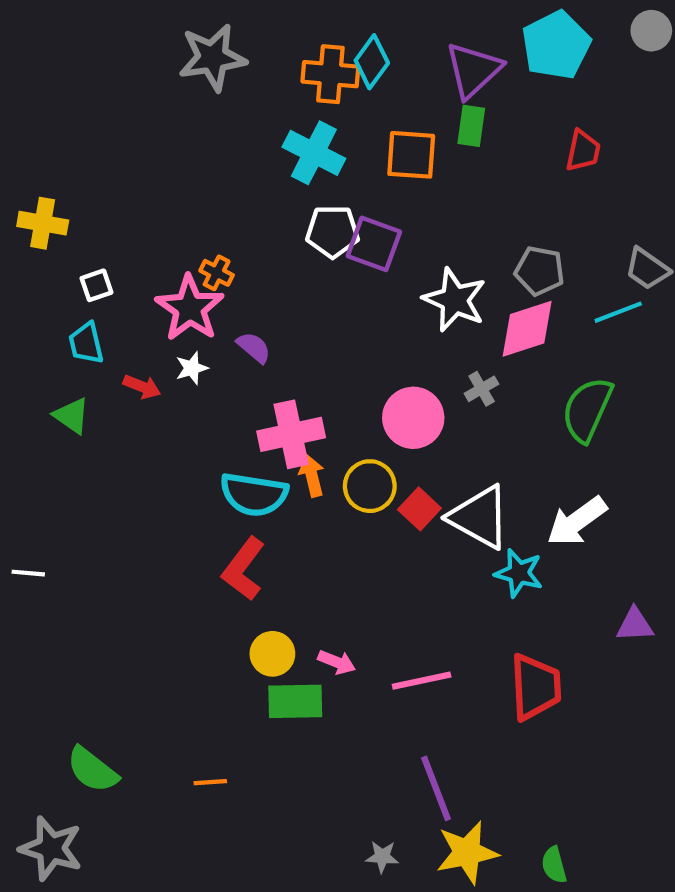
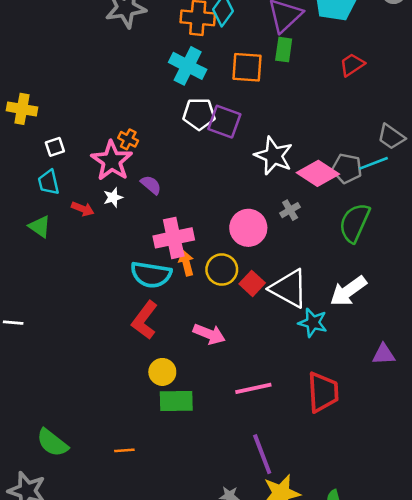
red trapezoid: (583, 151) -> (352, 65), turned -136
gray pentagon: (540, 271) -> (347, 168), moved
pink diamond: (527, 329) -> (318, 173), turned 51
pink arrow: (337, 662) -> (209, 334), moved, size x1.4

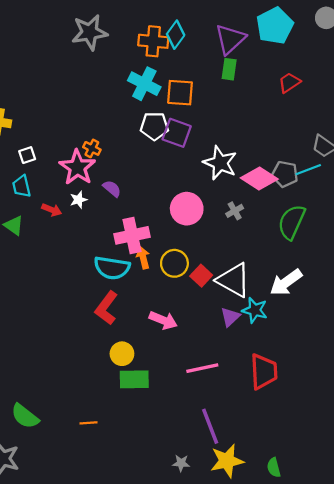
orange square: (247, 67) -> (180, 93), moved
pink circle: (248, 228) -> (187, 209), moved
purple triangle: (384, 354) -> (230, 317), moved, turned -40

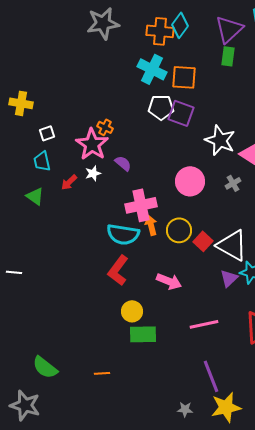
red arrow: (52, 210) -> (69, 182), turned 114

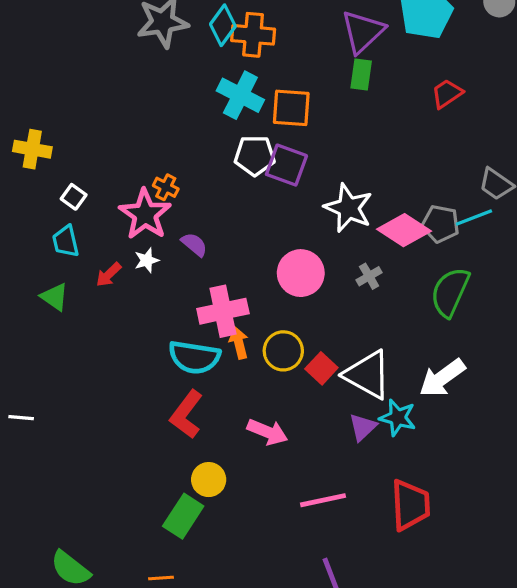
cyan diamond: (180, 25) -> (223, 25), moved
white square: (47, 133) -> (74, 197), turned -35
green rectangle: (143, 334) -> (183, 516), moved, turned -56

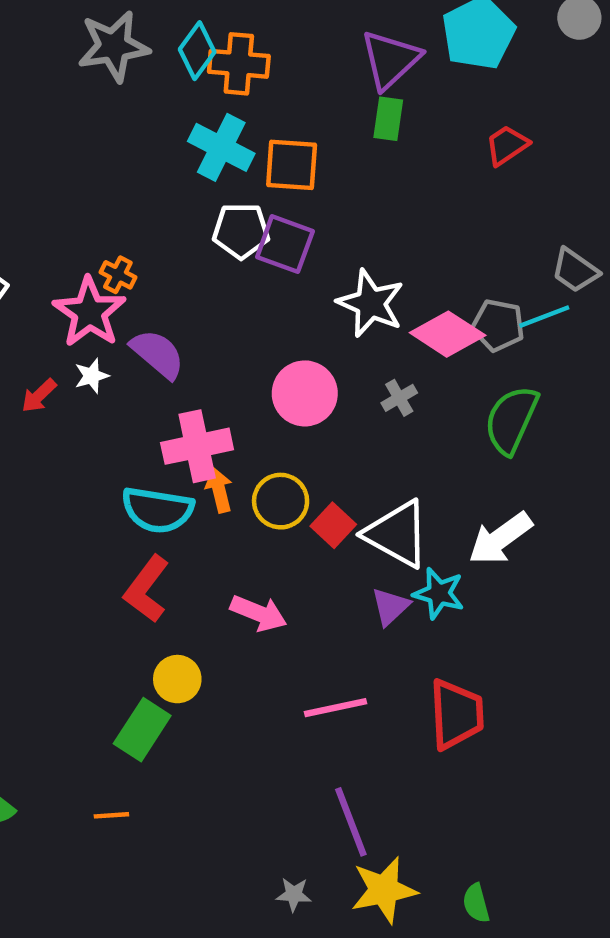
purple semicircle: (194, 244) -> (158, 354), size x1.5

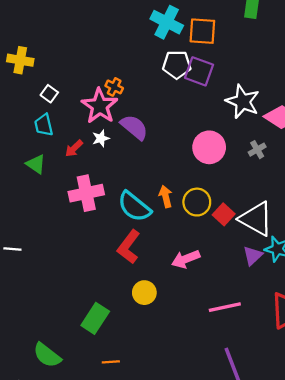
pink cross: (197, 446) -> (86, 193), moved
cyan semicircle: (158, 510) -> (134, 207), turned 30
pink arrow: (259, 613) -> (186, 259), turned 136
green rectangle: (142, 730) -> (95, 318), moved

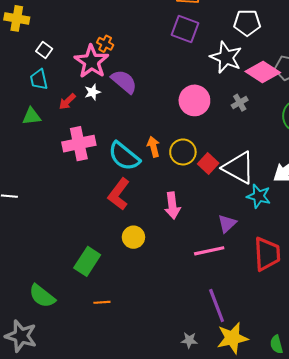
white pentagon: (177, 65) -> (247, 23), moved
green triangle: (36, 164) -> (32, 116), turned -42
purple triangle: (253, 256) -> (227, 223), moved
pink arrow: (186, 259) -> (172, 206), turned -75

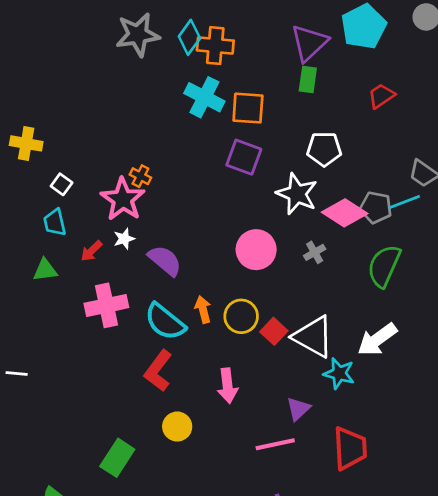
purple semicircle: (124, 82) -> (165, 261), moved

